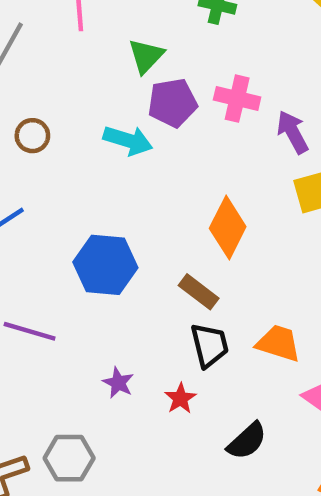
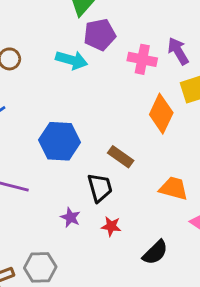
pink cross: (237, 99) -> (142, 59), moved
orange diamond: (228, 227) -> (161, 114), moved
black trapezoid: (210, 345) -> (100, 188), moved
red star: (180, 398) -> (111, 226), turned -30

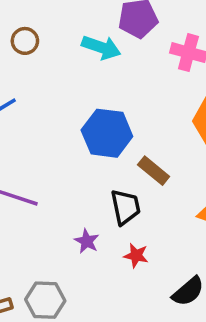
blue hexagon: (60, 141) -> (107, 133), moved

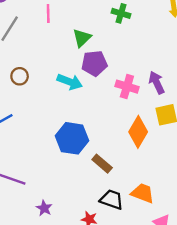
black trapezoid: (125, 207) -> (112, 199), moved, turned -60
purple star: (87, 241) -> (44, 208), moved

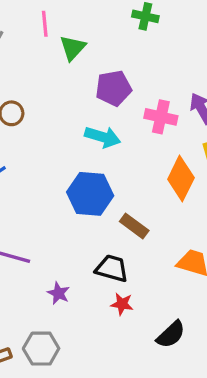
green triangle: (82, 38) -> (73, 48), moved
cyan arrow: (70, 82) -> (103, 137), moved
black trapezoid: (112, 199) -> (112, 268), moved

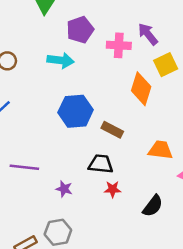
cyan arrow: (103, 137) -> (61, 60), moved

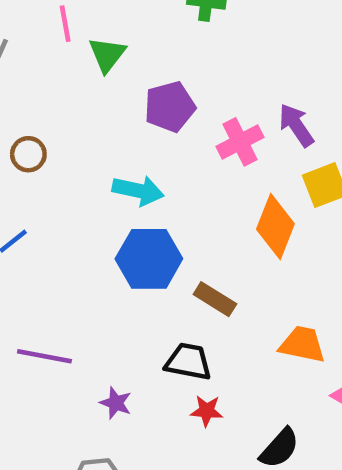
pink cross: (119, 45) -> (240, 142), turned -35
cyan arrow: (61, 60) -> (138, 190), moved

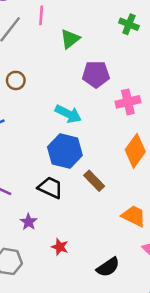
pink line: (65, 24) -> (41, 15), moved
black trapezoid: (188, 362) -> (50, 188), moved
red star: (207, 411) -> (60, 247), moved

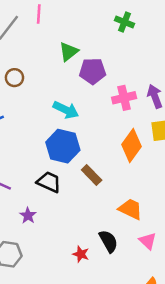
green triangle: (70, 39) -> (69, 52), moved
red star: (60, 247) -> (81, 254), moved
black semicircle: (108, 267) -> (108, 241), moved, turned -85

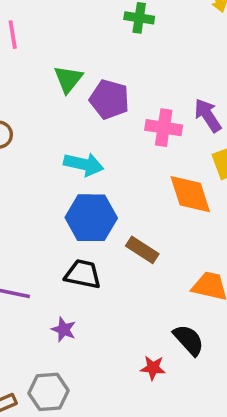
purple pentagon: (93, 71) -> (109, 99), turned 30
pink cross: (124, 98) -> (164, 128), turned 35
orange diamond: (132, 146) -> (190, 194), turned -40

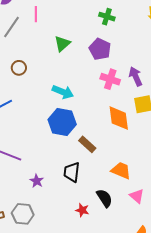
purple pentagon: (109, 99) -> (100, 49), moved
black trapezoid: (83, 274) -> (72, 172), moved, turned -105

